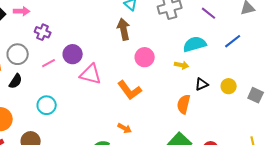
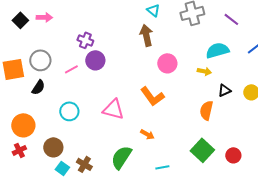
purple cross: (43, 32) -> (85, 40), moved
pink triangle: (91, 74) -> (113, 109), moved

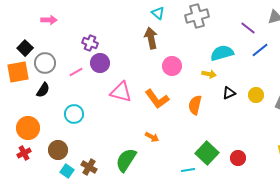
purple line: (231, 19) -> (248, 28), moved
black square: (20, 20) -> (25, 48), moved
pink triangle: (113, 109) -> (121, 92), moved
orange semicircle: (206, 110) -> (195, 105), moved
cyan line: (162, 167) -> (188, 170), moved

